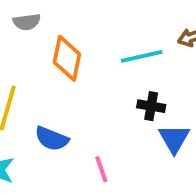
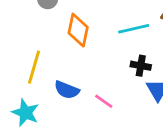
pink line: (101, 169) -> (104, 101), moved, turned -36

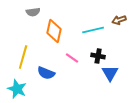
pink line: (104, 101) -> (72, 58), moved

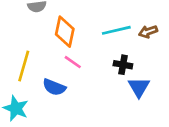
brown arrow: (119, 20) -> (148, 32), moved
pink line: (72, 58) -> (73, 62), moved

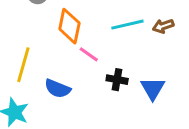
pink line: (73, 62) -> (89, 54), moved
black cross: (123, 65) -> (117, 80), moved

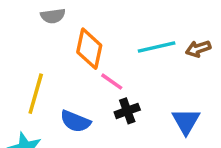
black cross: (117, 80) -> (127, 111), moved, turned -30

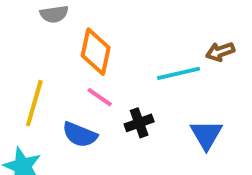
cyan line: (157, 47) -> (179, 73), moved
pink line: (112, 82) -> (100, 97), moved

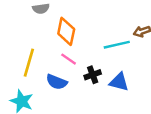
blue triangle: (206, 135) -> (119, 82), moved, turned -45

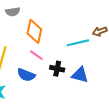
black cross: (93, 75) -> (57, 69), turned 32

